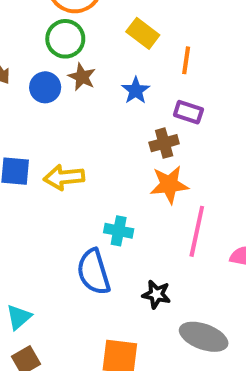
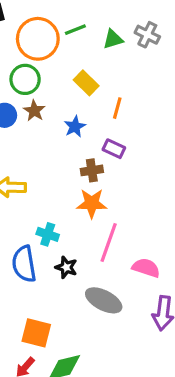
black star: (156, 294) -> (66, 267), moved
gray ellipse: (204, 337) -> (104, 300), moved

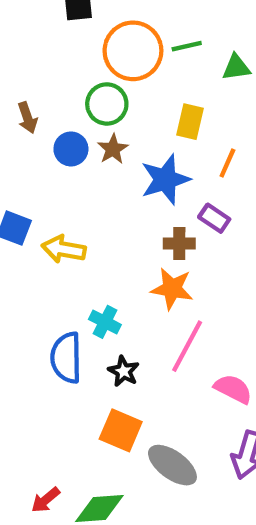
yellow rectangle: (86, 83) -> (190, 122), turned 50
blue star: (75, 127) -> (165, 180), size x1.6
gray ellipse: (104, 300) -> (172, 465), moved
orange square: (36, 333) -> (121, 430), moved

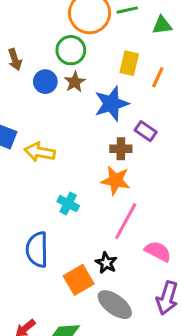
orange line: (227, 163) -> (158, 77), moved
blue semicircle: (66, 358) -> (37, 250), moved
black star: (124, 371) -> (106, 263), moved
orange square: (121, 430) -> (79, 280), turned 36

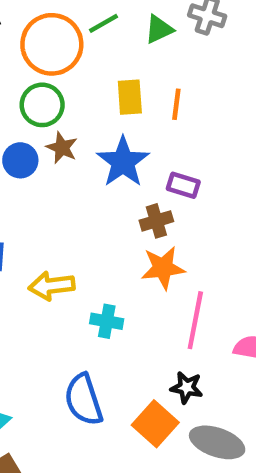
yellow arrow: (40, 152) -> (52, 286), moved

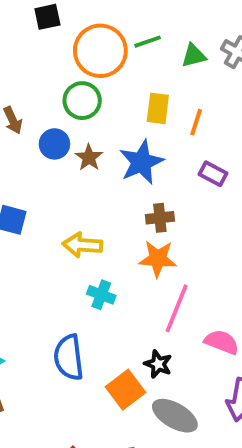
brown star: (62, 148) -> (89, 157), moved
purple rectangle: (183, 185) -> (213, 174), moved
yellow arrow: (52, 286) -> (82, 245), moved

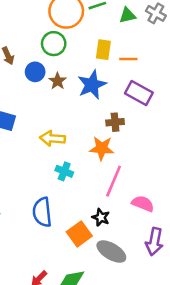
orange line: (196, 122) -> (128, 59), turned 72
purple rectangle: (213, 174) -> (139, 93), size x1.5
brown cross: (160, 218) -> (115, 122), moved

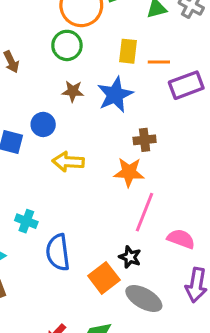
blue circle: (35, 72) -> (43, 124), moved
brown star: (58, 81) -> (73, 91), turned -30
purple rectangle: (139, 93) -> (186, 85), moved, turned -48
cyan cross: (64, 171) -> (26, 221), moved

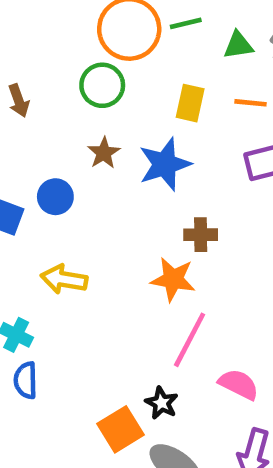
orange line: (159, 62) -> (251, 103), moved
brown star: (73, 91) -> (104, 153), turned 30
yellow arrow: (68, 162) -> (64, 279), moved
blue semicircle: (58, 252) -> (26, 380), moved, size x0.7

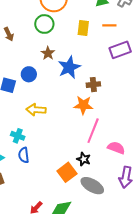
blue star: (165, 164) -> (69, 67), moved

